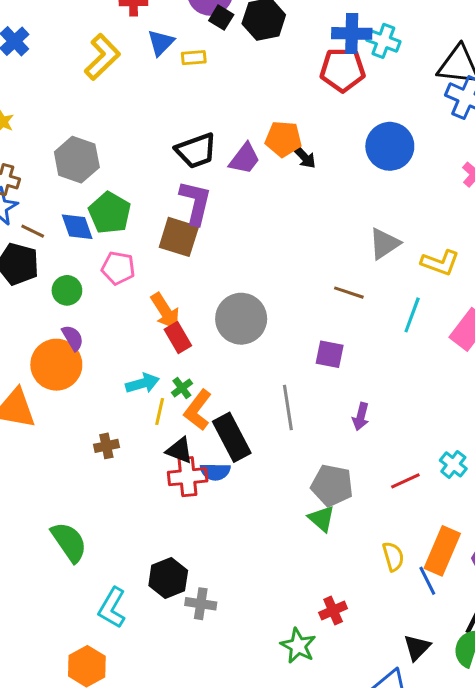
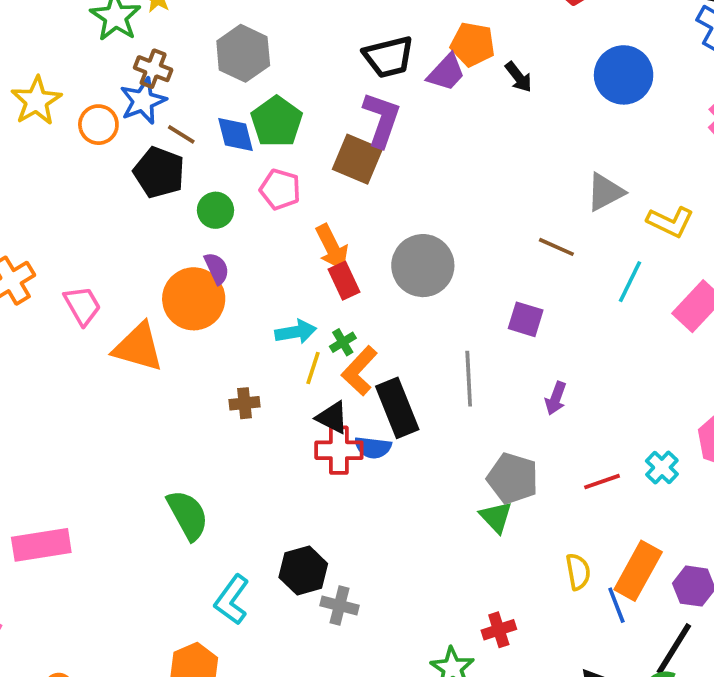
orange pentagon: (283, 139) -> (473, 44), moved

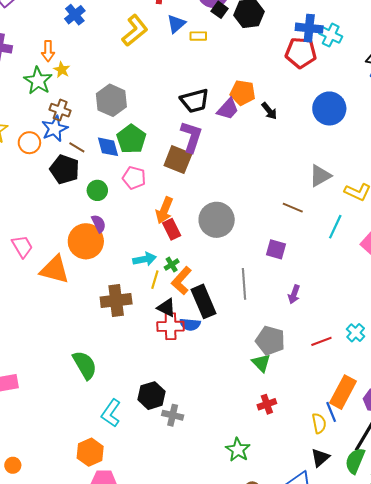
orange arrow: (332, 247) -> (164, 210), turned 50
brown cross: (244, 403) -> (116, 300), size x1.8
yellow semicircle: (578, 572) -> (319, 423), moved
red cross: (499, 630) -> (267, 404), moved

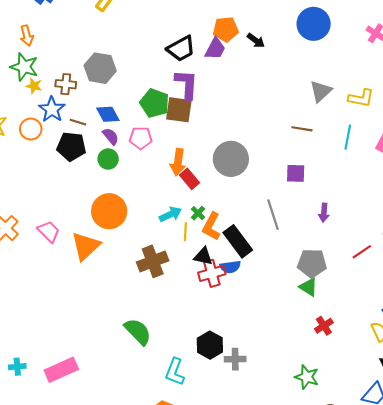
yellow star: (62, 70) -> (34, 86), moved
brown cross: (60, 110) -> (66, 84), moved
green pentagon: (131, 139) -> (155, 103), moved
purple semicircle: (99, 224) -> (111, 136), moved
orange triangle: (55, 270) -> (86, 246), turned -44

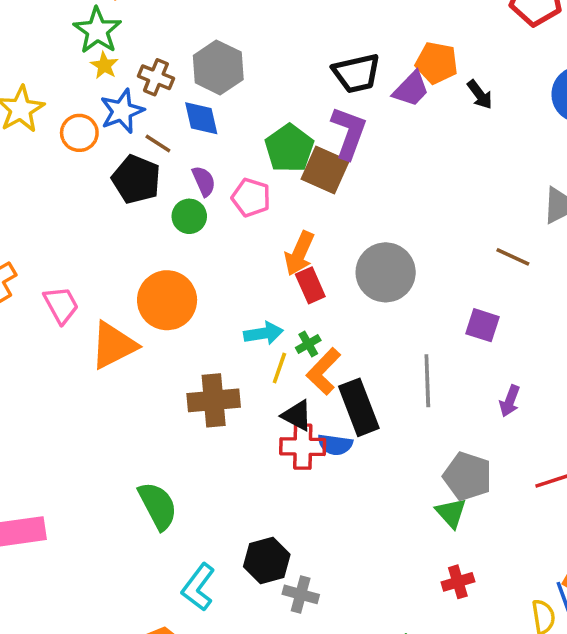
blue diamond: (108, 114) -> (201, 118), moved

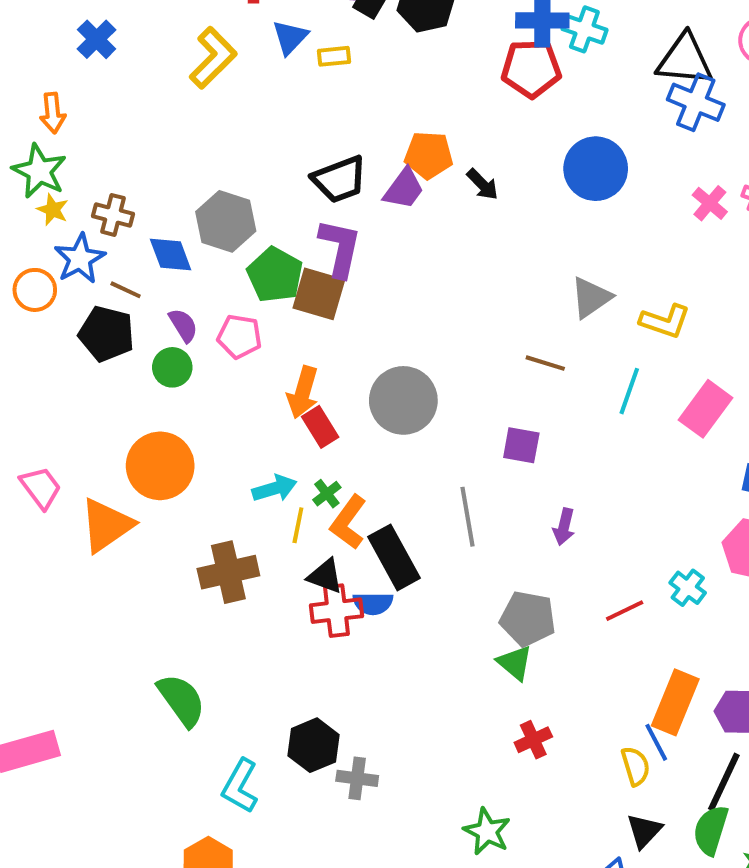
gray hexagon: (218, 67) -> (226, 221), moved

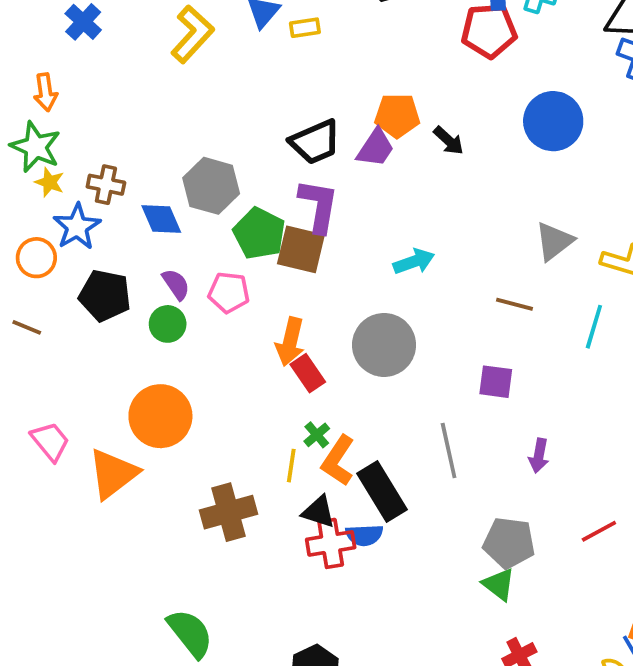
brown line: (126, 290) -> (27, 327), moved
cyan arrow: (275, 488) -> (414, 262), moved

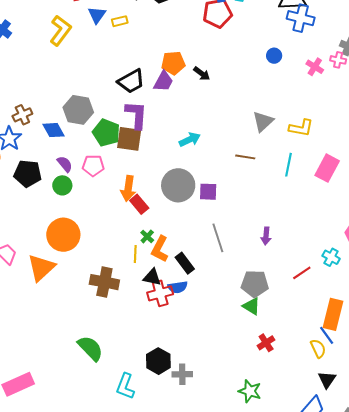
blue circle: (553, 121) -> (274, 56), moved, size x0.5
brown cross: (106, 185) -> (22, 115), turned -30
purple square: (496, 382) -> (208, 192), moved
black rectangle: (382, 491) -> (185, 263), size x0.7
brown cross: (229, 512) -> (104, 282), turned 32

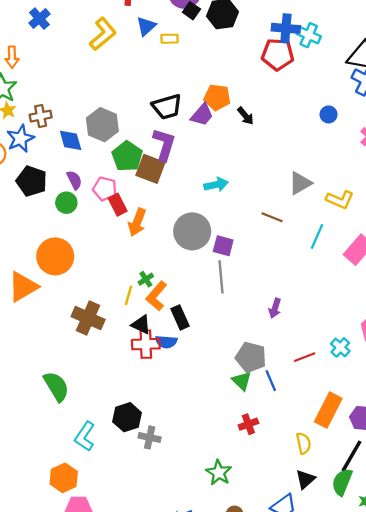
red rectangle: (139, 204) -> (118, 205), moved
gray line: (218, 238) -> (221, 277), moved
blue line: (327, 335) -> (271, 381), moved

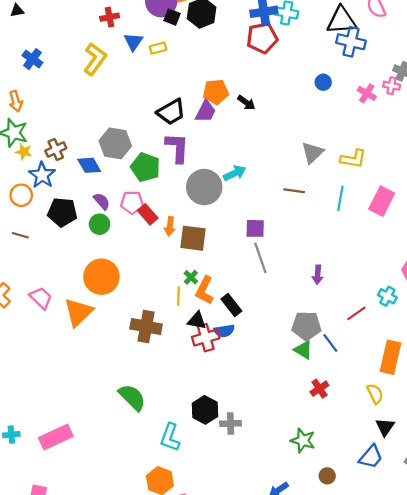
brown square: (150, 169) -> (193, 238), moved
orange arrow: (137, 222) -> (170, 226), size x0.7
gray circle: (192, 231) -> (204, 187), moved

